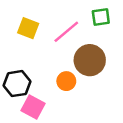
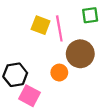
yellow square: (28, 28) -> (41, 25), moved
pink line: (66, 32) -> (59, 28), turned -60

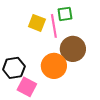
green square: (90, 15) -> (65, 14), moved
orange circle: (59, 73) -> (54, 66), size x1.6

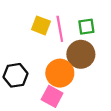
green square: (65, 14) -> (86, 27), moved
pink square: (27, 87) -> (52, 96), moved

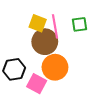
brown circle: (81, 54) -> (45, 42), moved
pink square: (52, 96) -> (37, 84), moved

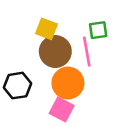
pink line: (55, 26) -> (87, 52), moved
pink square: (37, 84) -> (62, 109), moved

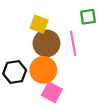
green square: (98, 30) -> (88, 17), moved
orange circle: (68, 83) -> (43, 70), moved

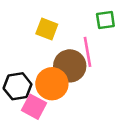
brown circle: (47, 43) -> (70, 66), moved
pink square: (52, 92) -> (34, 107), moved

